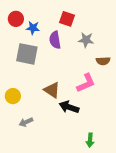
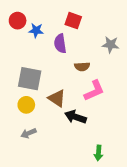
gray star: (86, 40) -> (111, 45), moved
gray square: (27, 54) -> (30, 79), moved
brown semicircle: (103, 61) -> (82, 67), moved
yellow circle: (13, 96) -> (26, 105), moved

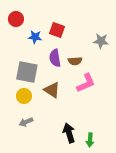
red square: (73, 21) -> (57, 30), moved
blue star: (36, 30) -> (35, 37), moved
purple semicircle: (60, 44) -> (55, 58), moved
black arrow: (76, 117) -> (69, 133), moved, turned 54

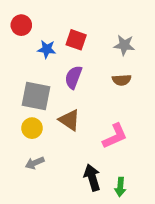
gray star: (101, 41) -> (124, 45), moved
purple semicircle: (55, 58) -> (73, 77), turned 30
brown semicircle: (75, 61) -> (122, 80), moved
pink L-shape: (86, 83) -> (115, 136), moved

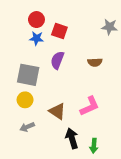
red circle: (21, 25) -> (36, 20), moved
gray star: (124, 45) -> (109, 27), moved
brown triangle: (69, 120) -> (57, 111), moved

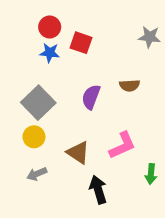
purple semicircle: (57, 60) -> (91, 97), moved
gray square: (28, 75) -> (38, 103), turned 35
green arrow: (94, 146) -> (151, 174), moved

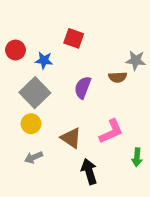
red circle: (50, 27) -> (16, 50), moved
gray star: (149, 37) -> (136, 60), moved
blue star: (50, 53) -> (44, 60), moved

